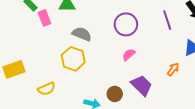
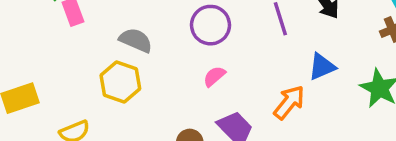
orange arrow: (173, 69) -> (289, 102), size x1.5

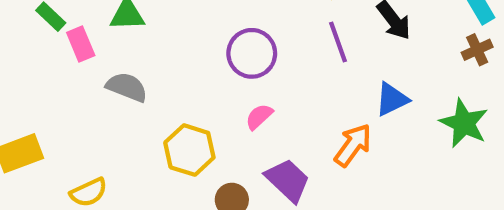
gray semicircle: (136, 40) -> (127, 87), moved
yellow hexagon: (120, 82) -> (189, 150), moved

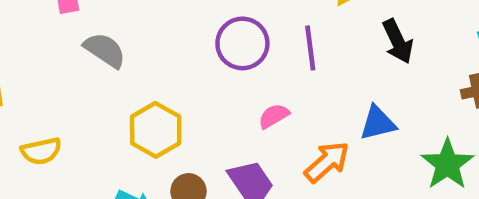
purple line: (338, 42) -> (310, 48), moved
pink semicircle: (259, 117) -> (274, 116), moved

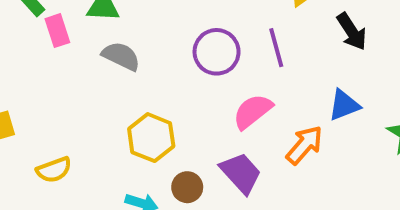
gray semicircle: (105, 50) -> (121, 56), moved
pink semicircle: (274, 116) -> (253, 111), size x1.5

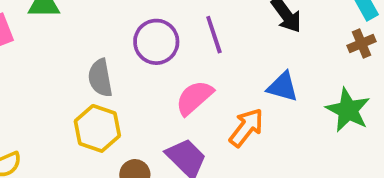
gray semicircle: (121, 56) -> (100, 78), moved, turned -123
blue triangle: (344, 105) -> (283, 87), turned 40

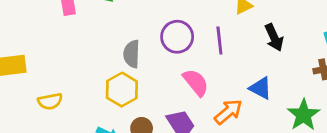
pink semicircle: (194, 98) -> (196, 82), turned 80

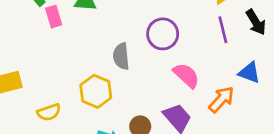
purple line: (219, 40) -> (223, 30), moved
yellow hexagon: (122, 90) -> (96, 91), moved

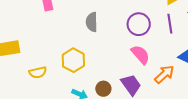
purple circle: (163, 34) -> (139, 24), moved
gray semicircle: (121, 56) -> (92, 22), moved

